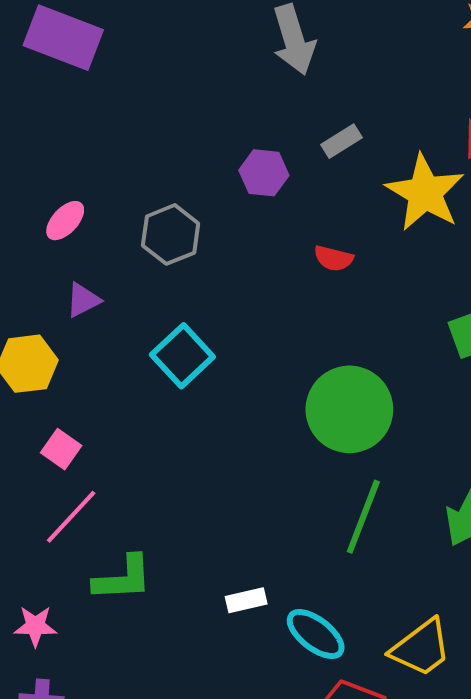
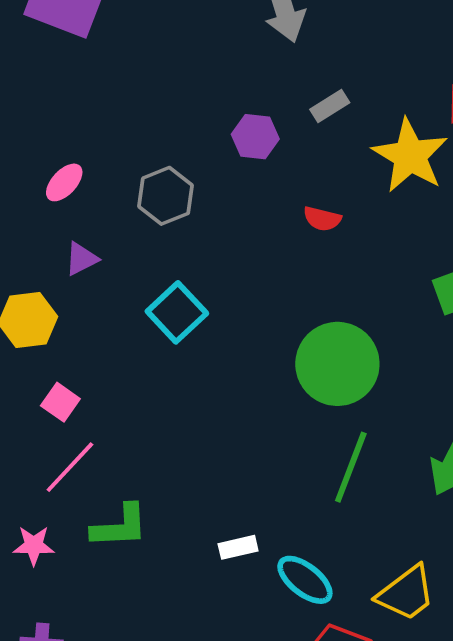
pink star: (35, 626) -> (34, 545), moved

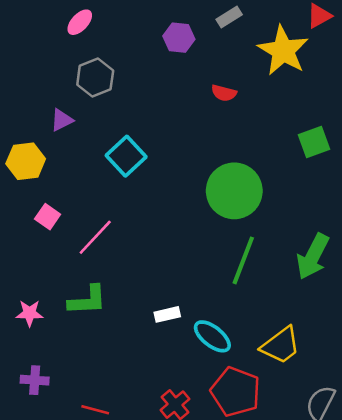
pink ellipse: (64, 182) -> (80, 22), moved
gray hexagon: (165, 196) -> (95, 78), moved
pink line: (70, 467) -> (95, 237), moved

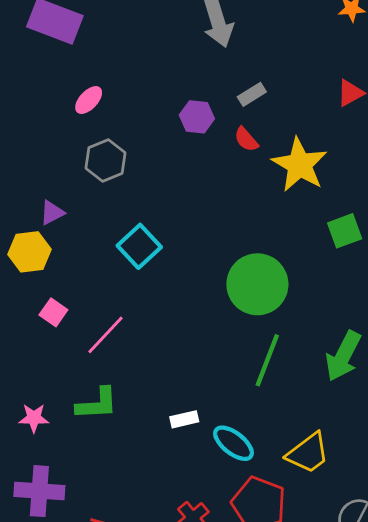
yellow star: (283, 51) -> (300, 165), moved
red semicircle: (224, 93) -> (246, 139), moved, turned 35
purple triangle: (62, 120) -> (52, 213), moved
purple cross: (35, 380) -> (39, 491), size x1.6

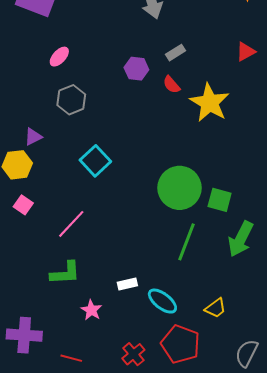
green square: (345, 231) -> (220, 200), moved, turned 35
pink square: (53, 312) -> (23, 205), moved
pink star: (34, 418) -> (91, 310), moved, turned 30
yellow trapezoid: (308, 453) -> (216, 308), size x0.7

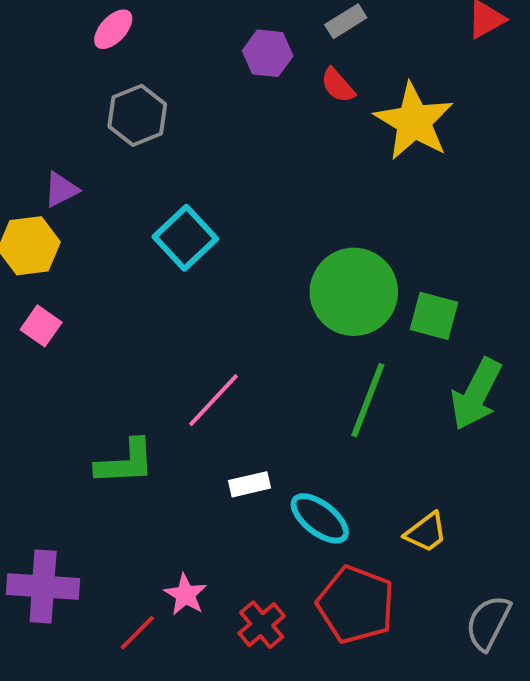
pink line: (71, 224) -> (213, 400), moved
pink star: (91, 310) -> (185, 595), moved
red line: (71, 358) -> (137, 633), turned -60

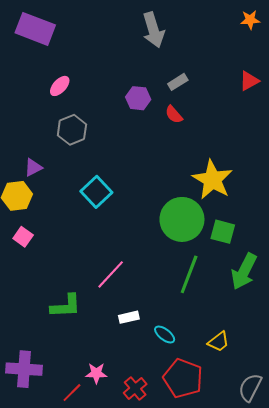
yellow star: (414, 121) -> (212, 180), moved
cyan ellipse: (320, 518) -> (165, 335), size x0.7
pink star: (185, 595) -> (96, 373), turned -30

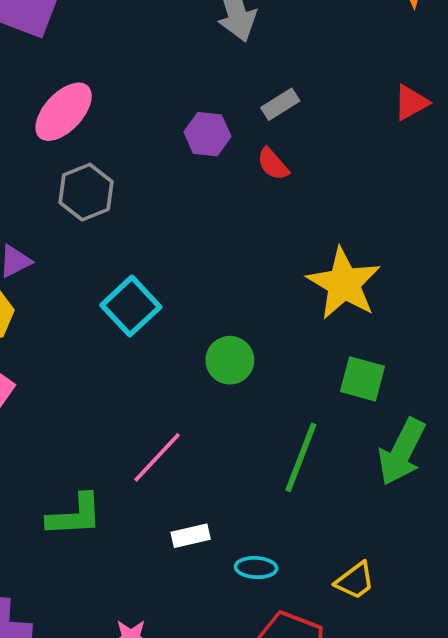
pink ellipse: (60, 86) -> (64, 112), size x1.6
green circle: (182, 219) -> (230, 360), moved, size x0.6
cyan ellipse: (165, 335) -> (256, 568), turned -35

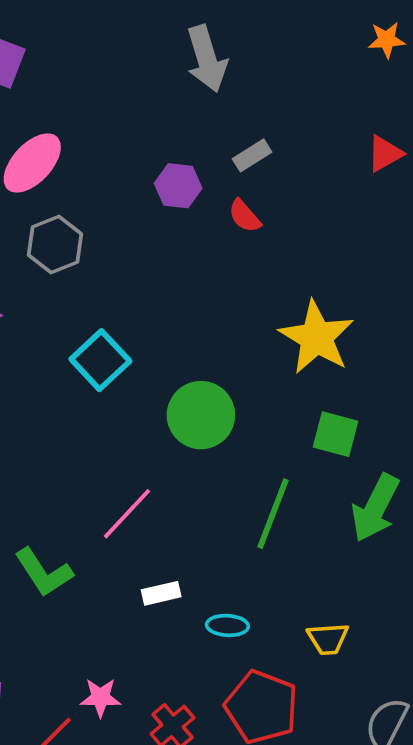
green circle: (230, 360) -> (201, 415), size x1.4
green L-shape: (75, 515) -> (44, 572), turned 60
yellow trapezoid: (355, 581) -> (328, 639), turned 33

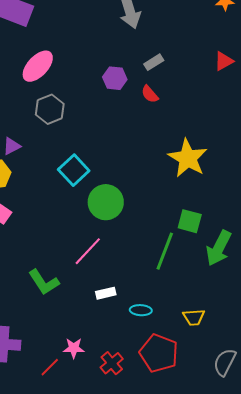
green circle: (201, 415) -> (106, 202), moved
green square: (336, 434) -> (190, 221), moved

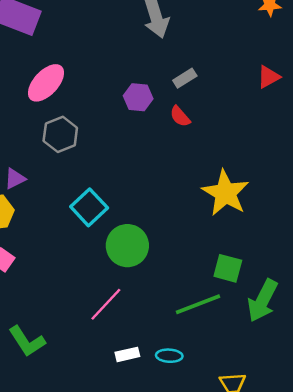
green line: (165, 251) -> (198, 304), turned 48
green L-shape: (44, 282) -> (27, 341), moved
cyan ellipse: (141, 310) -> (169, 356), moved

